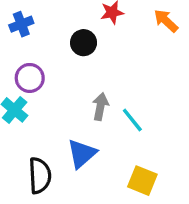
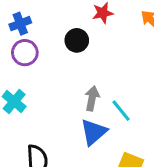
purple circle: (30, 78) -> (25, 53), moved
blue triangle: (82, 154) -> (94, 132), moved

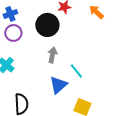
black circle: (77, 40) -> (47, 25), size x1.5
gray arrow: (92, 98) -> (52, 55), moved

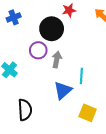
purple circle: (13, 33) -> (38, 50), moved
cyan line: (76, 71) -> (81, 76), turned 42

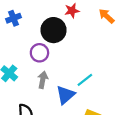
gray arrow: (57, 60) -> (43, 80), moved
cyan line: (81, 76) -> (85, 80), turned 49

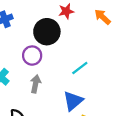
cyan line: (85, 80) -> (80, 68), moved
blue triangle: (65, 95) -> (73, 101), moved

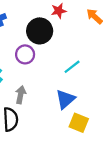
gray arrow: (36, 84) -> (21, 95), moved

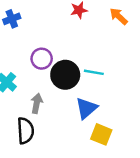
black circle: (40, 31) -> (65, 75), moved
cyan line: (72, 67) -> (94, 72), turned 48

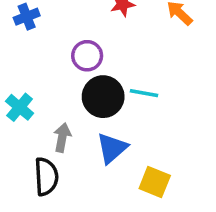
purple circle: (42, 59) -> (87, 56), moved
blue triangle: (86, 108) -> (112, 148), moved

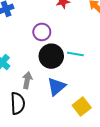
yellow square: (155, 182) -> (82, 106), turned 30

